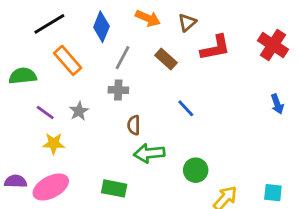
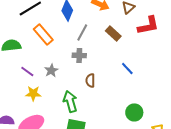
green arrow: (149, 153) -> (70, 101), moved, turned 80

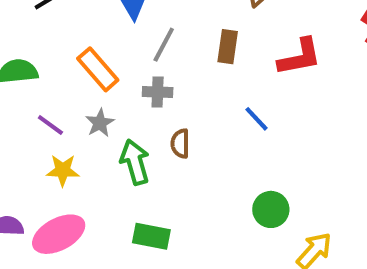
red L-shape: (148, 25) -> (300, 57), moved
brown rectangle: (113, 33) -> (228, 47), turned 56
orange rectangle: (43, 34) -> (98, 69), moved
green arrow: (70, 101) -> (135, 162), moved

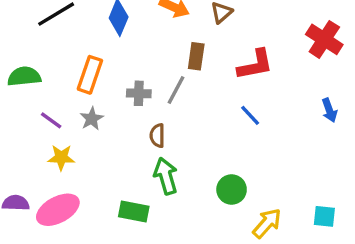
gray line: (164, 45) -> (176, 90), moved
orange rectangle: (98, 69) -> (90, 75), turned 60
blue line: (256, 119) -> (250, 115), moved
green arrow: (135, 162) -> (166, 176), moved

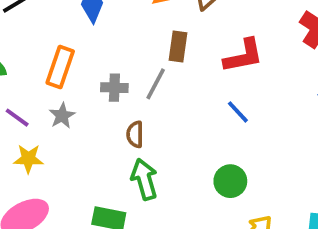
green circle: (232, 189) -> (230, 181), moved

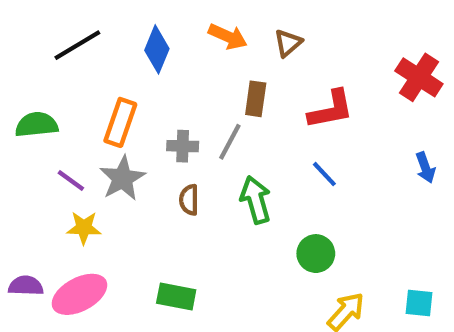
gray star: (62, 116) -> (122, 178), size x1.5
brown semicircle: (135, 134) -> (189, 200), moved
green arrow: (144, 179) -> (256, 200), moved

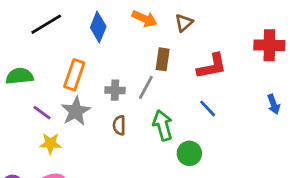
red cross: (419, 77) -> (269, 45), turned -32
green circle: (316, 254) -> (189, 153), moved

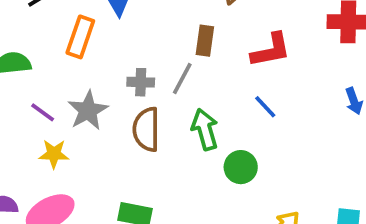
orange rectangle: (74, 75) -> (80, 37), moved
brown semicircle: (119, 125) -> (146, 129), size x1.6

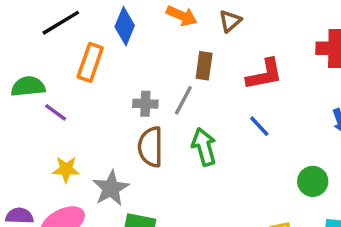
gray star: (88, 110) -> (111, 188), moved
purple line: (43, 112) -> (56, 112), moved
green circle: (241, 167) -> (313, 181), moved

